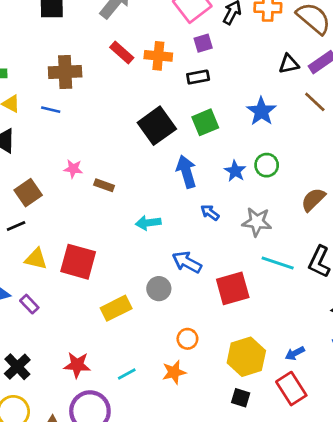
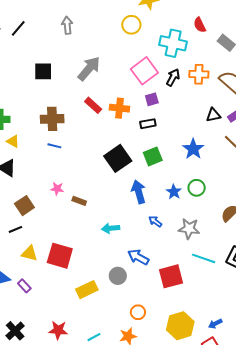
blue line: (51, 110) -> (54, 146), moved

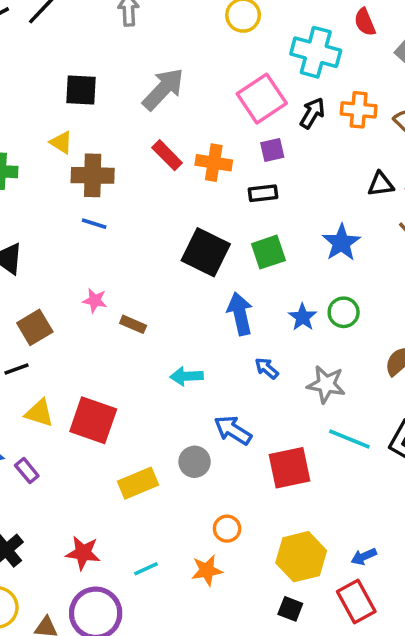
yellow triangle: (13, 141) -> (61, 142), moved
black square: (118, 158) -> (206, 252), turned -32

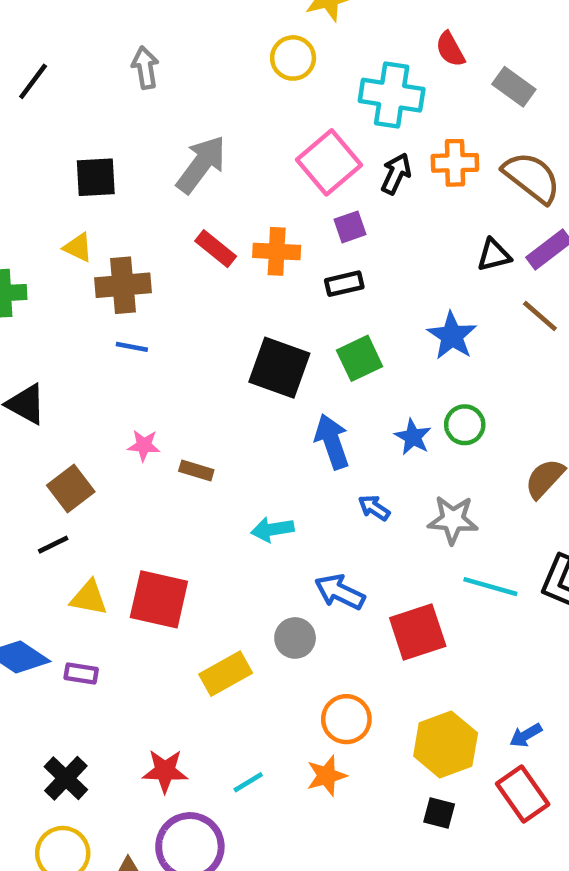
purple rectangle: (27, 471) -> (81, 673), turned -35
orange circle: (227, 529) -> (346, 719), size x1.4

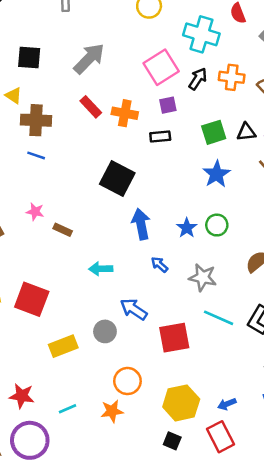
green square: (360, 358) -> (214, 132), moved

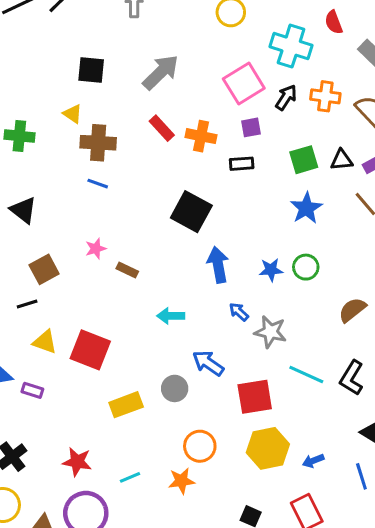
pink star: (35, 212) -> (96, 249), turned -30
blue star: (187, 228) -> (271, 270), turned 30
gray star: (203, 277) -> (270, 332), moved
yellow hexagon: (181, 403) -> (268, 448), moved
blue arrow: (227, 404) -> (313, 461), moved

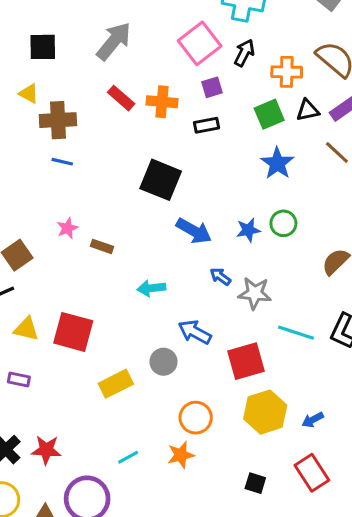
orange cross: (325, 96) -> (287, 72), moved
blue arrow: (218, 265) -> (194, 231), turned 136
red star: (77, 462) -> (46, 450), moved

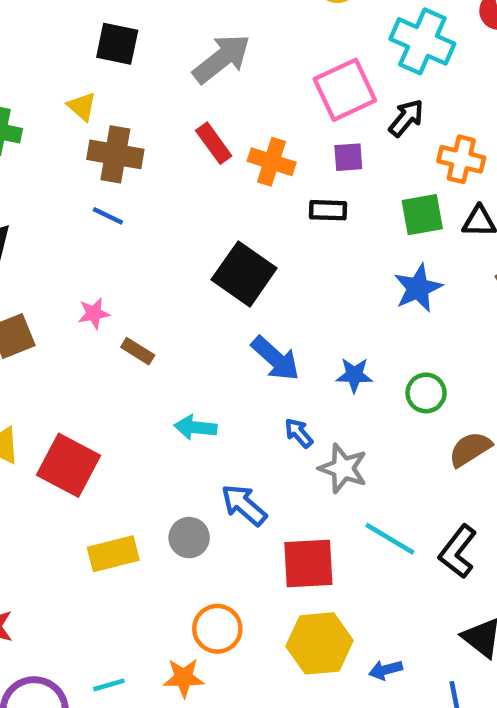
green circle: (283, 223) -> (426, 393), moved
cyan line: (128, 457) -> (109, 685), moved

